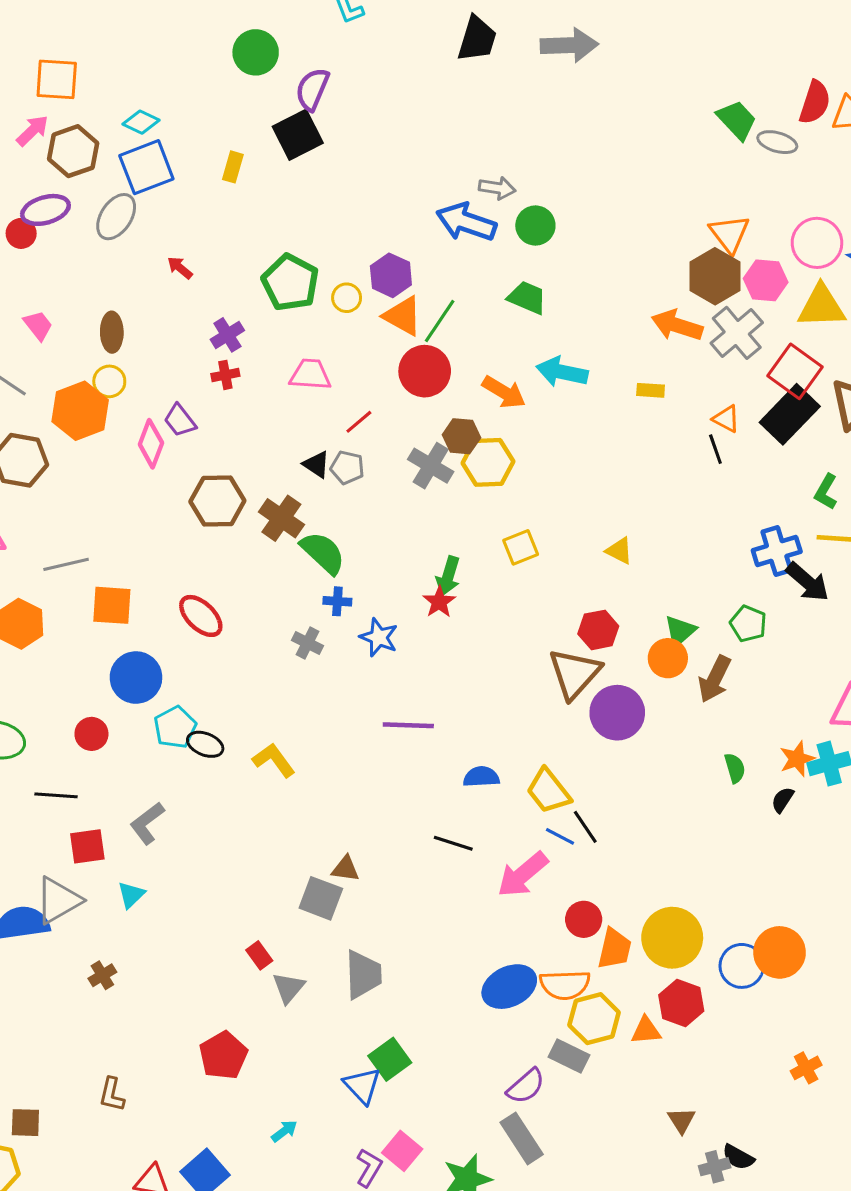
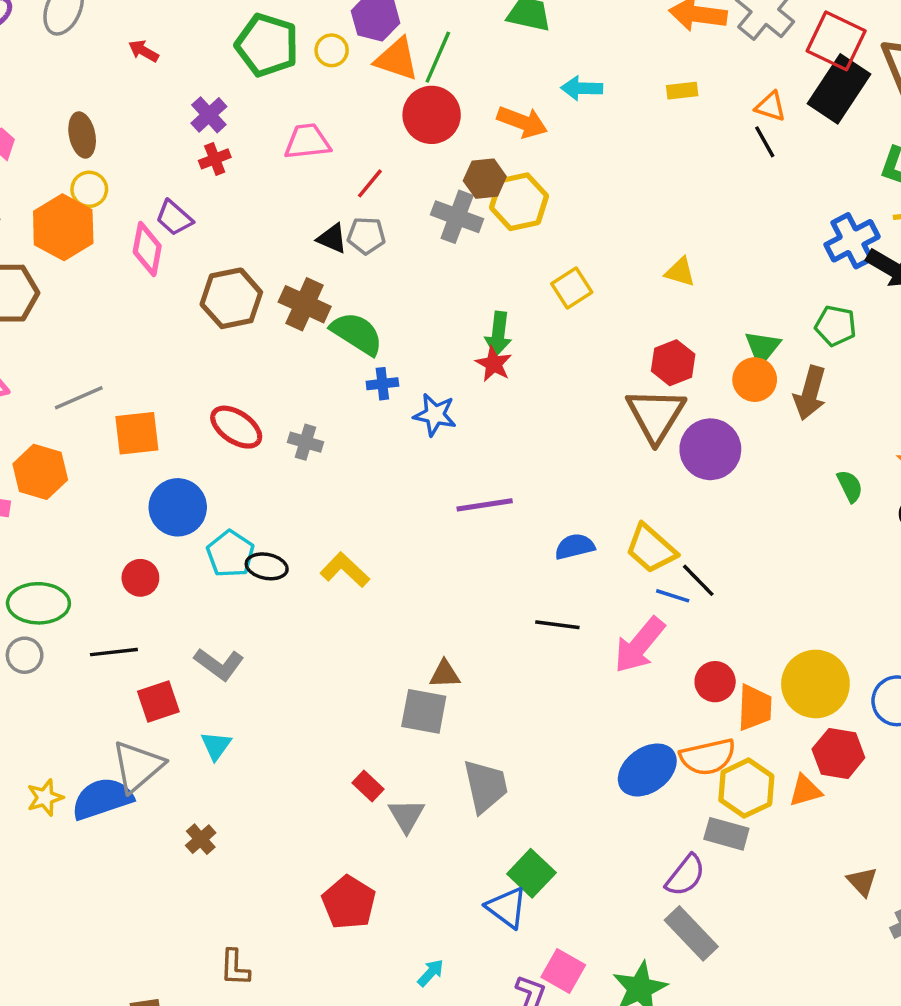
cyan arrow: (562, 372) -> (582, 88), size x0.7
gray cross: (307, 643) -> (306, 442), moved
gray L-shape: (147, 823) -> (219, 664), turned -96

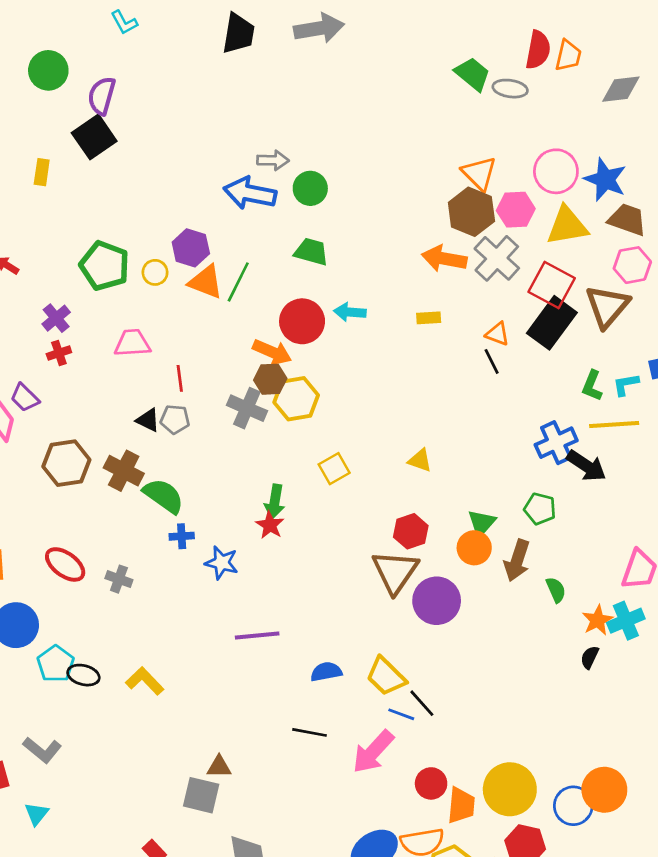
red circle: (432, 115) -> (302, 321), moved
orange arrow: (522, 122) -> (272, 352), moved
red line: (370, 183) -> (180, 378), turned -50
green semicircle: (850, 486) -> (556, 590), moved

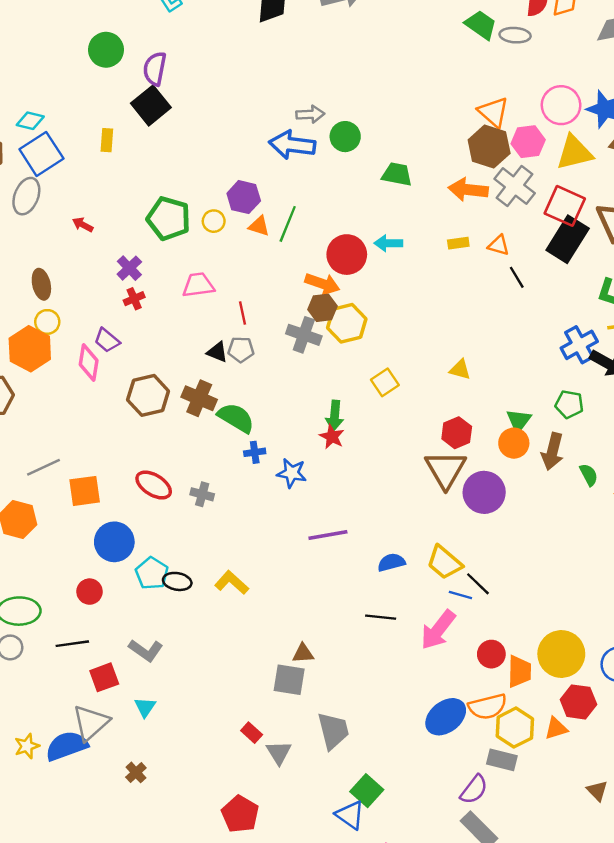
green trapezoid: (311, 252) -> (397, 174), moved
orange triangle: (206, 282) -> (259, 226), size x0.7
orange triangle: (497, 334) -> (499, 245), moved

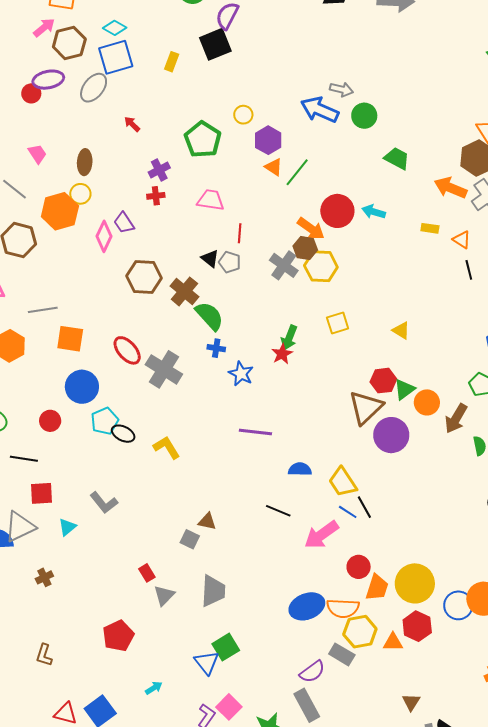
yellow circle: (214, 221) -> (243, 115), moved
green triangle: (519, 421) -> (404, 389), moved
gray cross: (202, 494) -> (164, 369), size x1.8
gray L-shape: (146, 650) -> (104, 503), moved
gray square: (289, 680) -> (190, 539), size x0.7

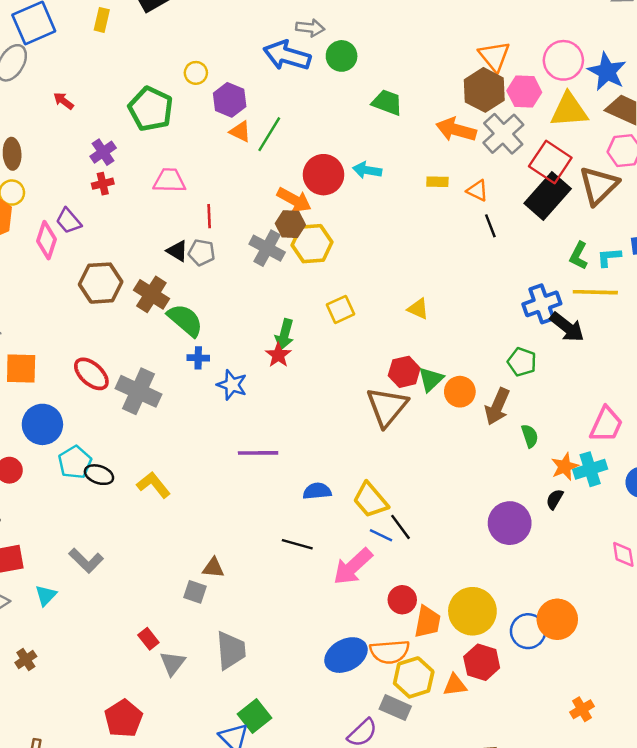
purple circle: (391, 435) -> (510, 523), moved

